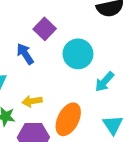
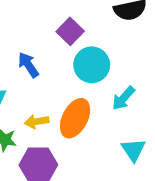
purple square: (45, 29) -> (70, 31), moved
orange ellipse: (68, 119) -> (75, 118), moved

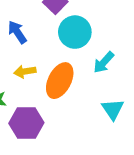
yellow arrow: (37, 122) -> (25, 71), moved

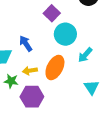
blue arrow: (17, 32) -> (26, 44), moved
yellow arrow: (25, 71) -> (30, 71), moved

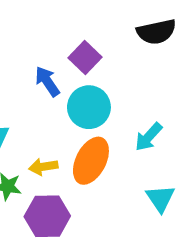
cyan circle: (65, 34) -> (89, 107), moved
blue arrow: (26, 44) -> (47, 81), moved

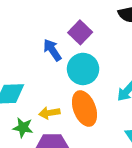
orange ellipse: (91, 161) -> (84, 109), turned -48

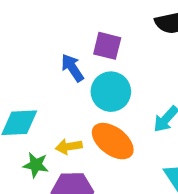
purple square: (80, 32) -> (107, 46), turned -30
orange ellipse: (84, 109) -> (113, 141), turned -32

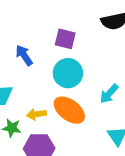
blue arrow: (72, 68) -> (24, 55), moved

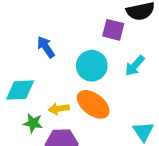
purple square: (65, 39) -> (113, 30), moved
cyan arrow: (109, 94) -> (135, 66), moved

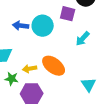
blue arrow: (46, 47) -> (21, 26), turned -49
cyan circle: (92, 66) -> (43, 26), moved

